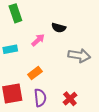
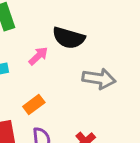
black semicircle: (59, 28) -> (69, 38), size x1.5

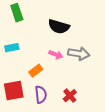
pink arrow: (38, 56) -> (56, 55), moved, turned 64

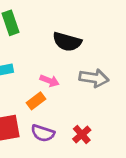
pink arrow: (56, 55) -> (50, 81), moved
purple semicircle: (41, 95) -> (43, 133), turned 114

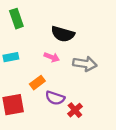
pink arrow: (50, 81) -> (52, 57), moved
purple semicircle: (43, 133) -> (55, 98), moved

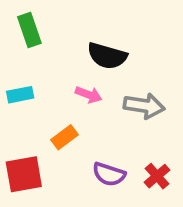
purple semicircle: (55, 98) -> (109, 174), moved
red cross: (75, 110) -> (157, 176), moved

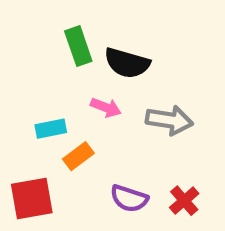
green rectangle: (29, 30) -> (78, 46), moved
cyan rectangle: (20, 95) -> (51, 129), moved

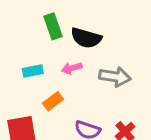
pink arrow: (106, 107) -> (72, 68), turned 144
cyan rectangle: (51, 129) -> (33, 71), moved

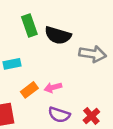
pink arrow: (72, 68) -> (53, 87), moved
gray arrow: (115, 77) -> (93, 54), moved

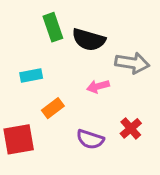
pink arrow: (53, 87) -> (98, 86), moved
red cross: (91, 116) -> (131, 128), moved

